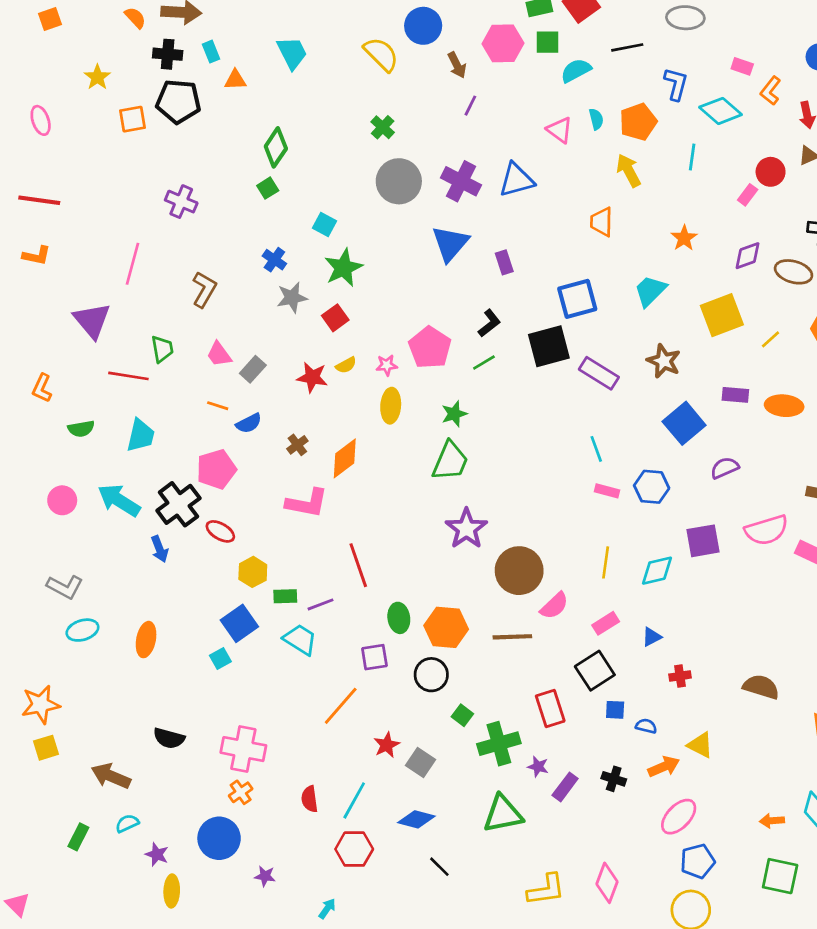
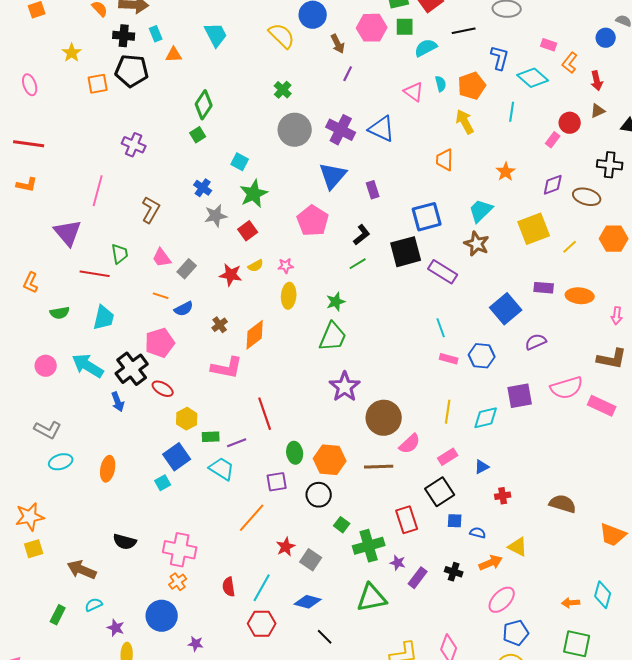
blue triangle: (516, 180) -> (382, 129), turned 40
pink pentagon: (430, 348) -> (313, 221), moved
brown star: (664, 361) -> (477, 244), moved

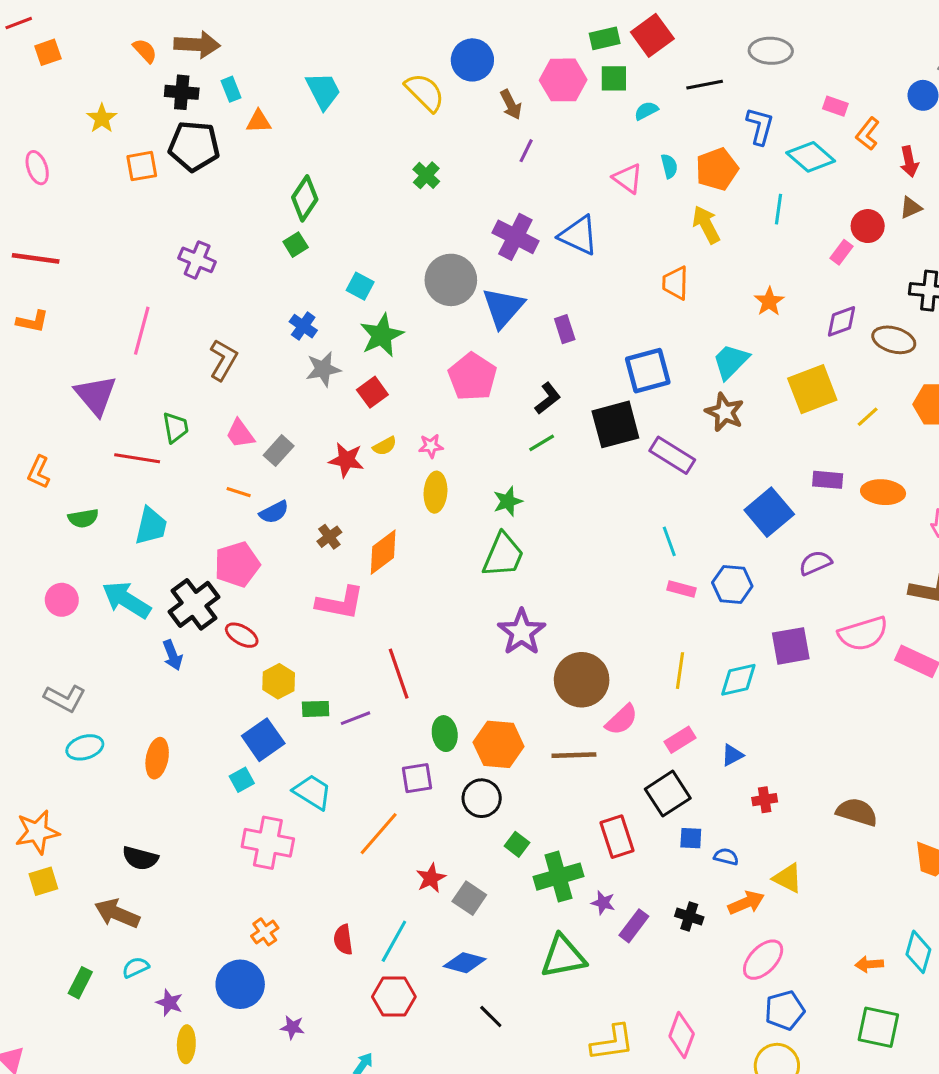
cyan semicircle: (426, 48) -> (646, 111), size x0.7
gray circle: (295, 130) -> (451, 280), moved
cyan trapezoid: (222, 469) -> (312, 792), moved
black semicircle: (125, 542) -> (140, 858), moved
pink cross: (180, 550) -> (268, 843), moved

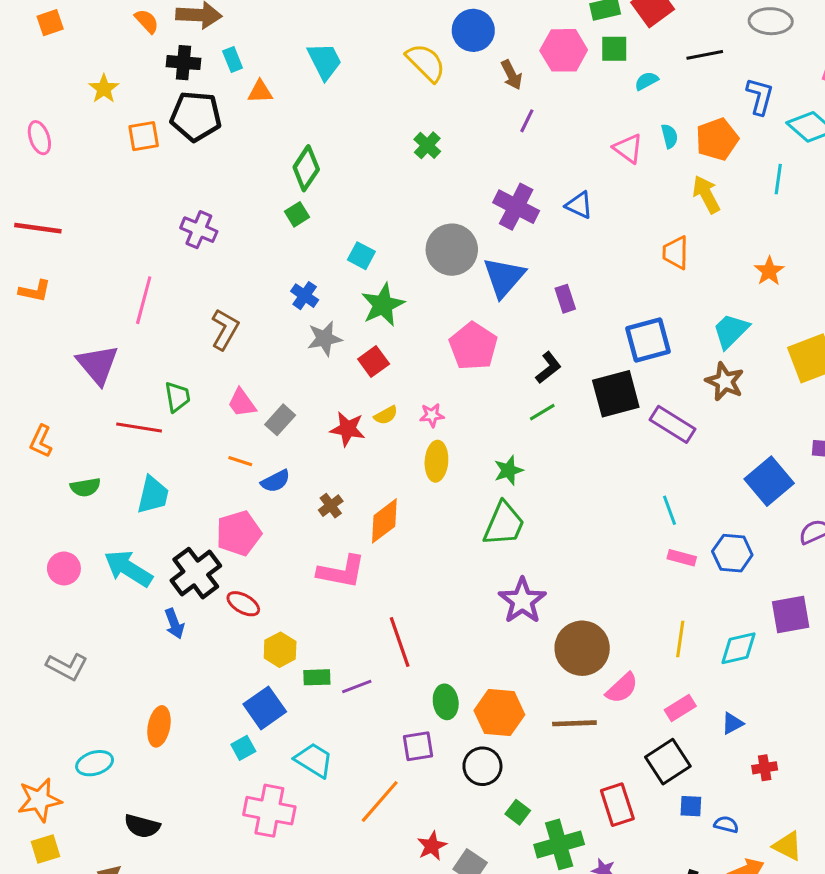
blue triangle: (579, 235) -> (579, 205), size x0.7
cyan ellipse: (85, 747) -> (95, 763), moved

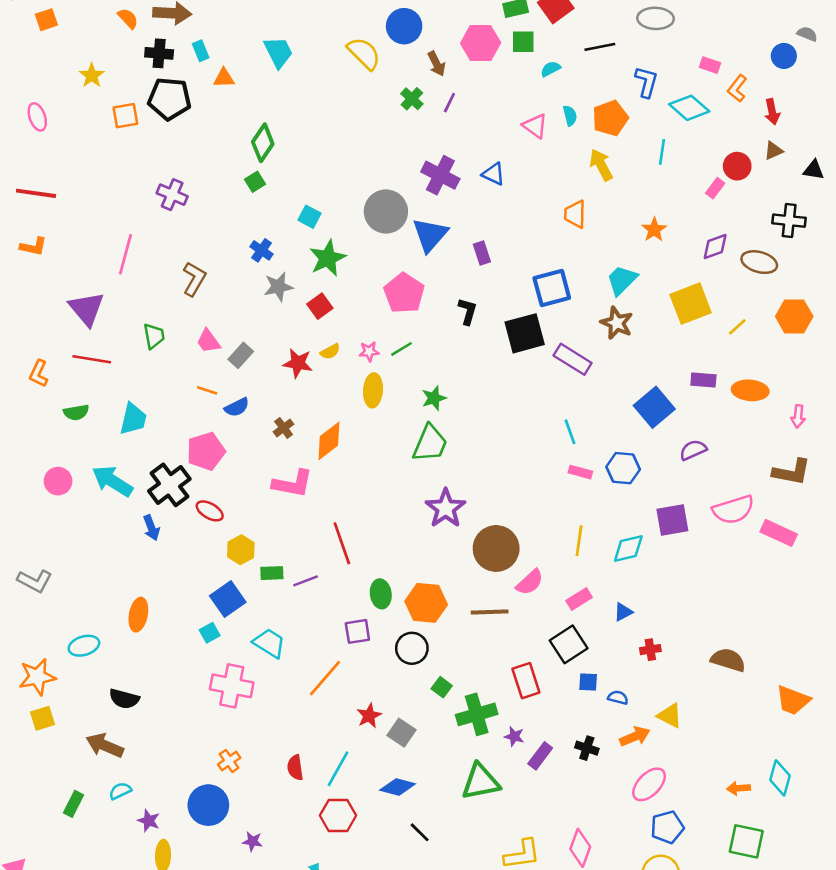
green cross: (427, 145) -> (412, 99), moved
black L-shape: (548, 368) -> (468, 311), turned -36
green line: (542, 412) -> (401, 349), moved
red line: (139, 427) -> (92, 359), moved
gray L-shape: (67, 667) -> (35, 581), moved

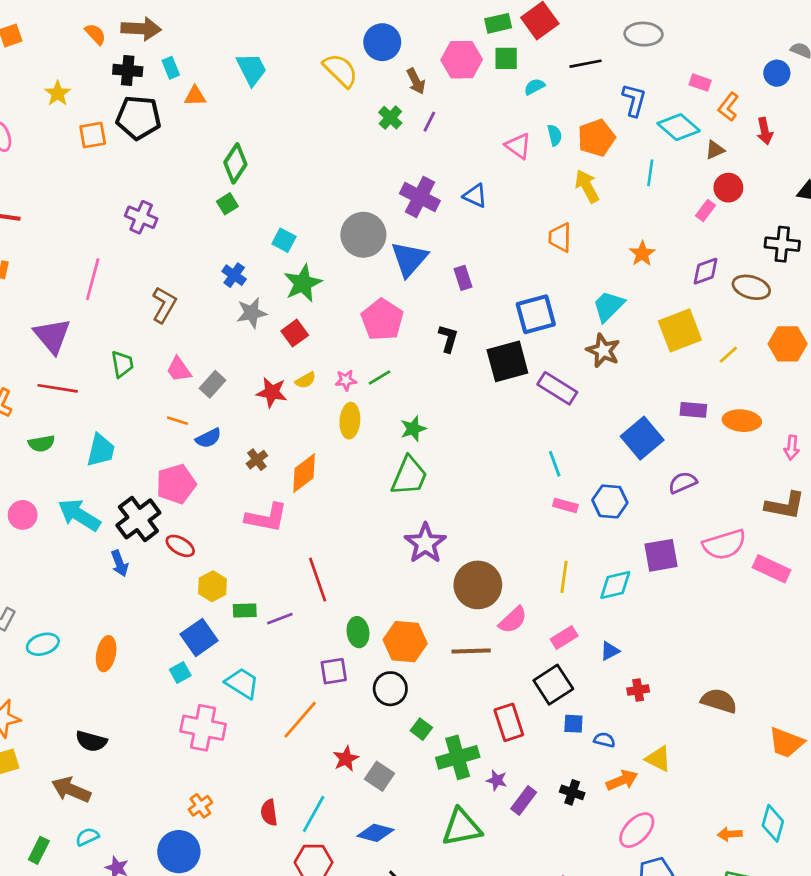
brown triangle: (773, 151) -> (715, 150), moved
cyan ellipse: (84, 646) -> (43, 644), moved

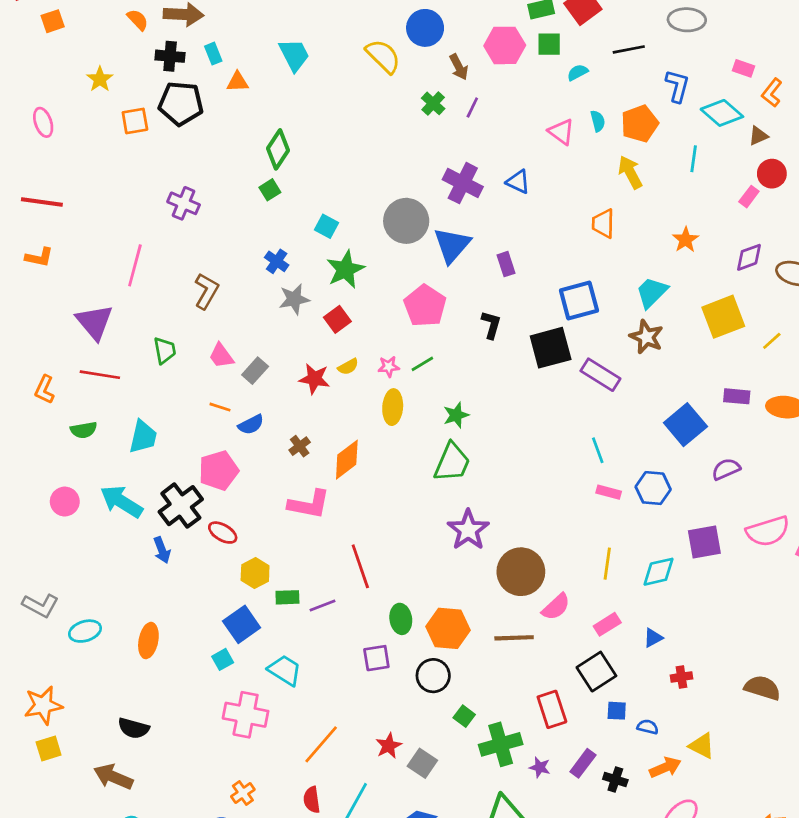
orange line: (300, 720) -> (321, 744), moved
purple rectangle: (524, 800) -> (583, 763), moved

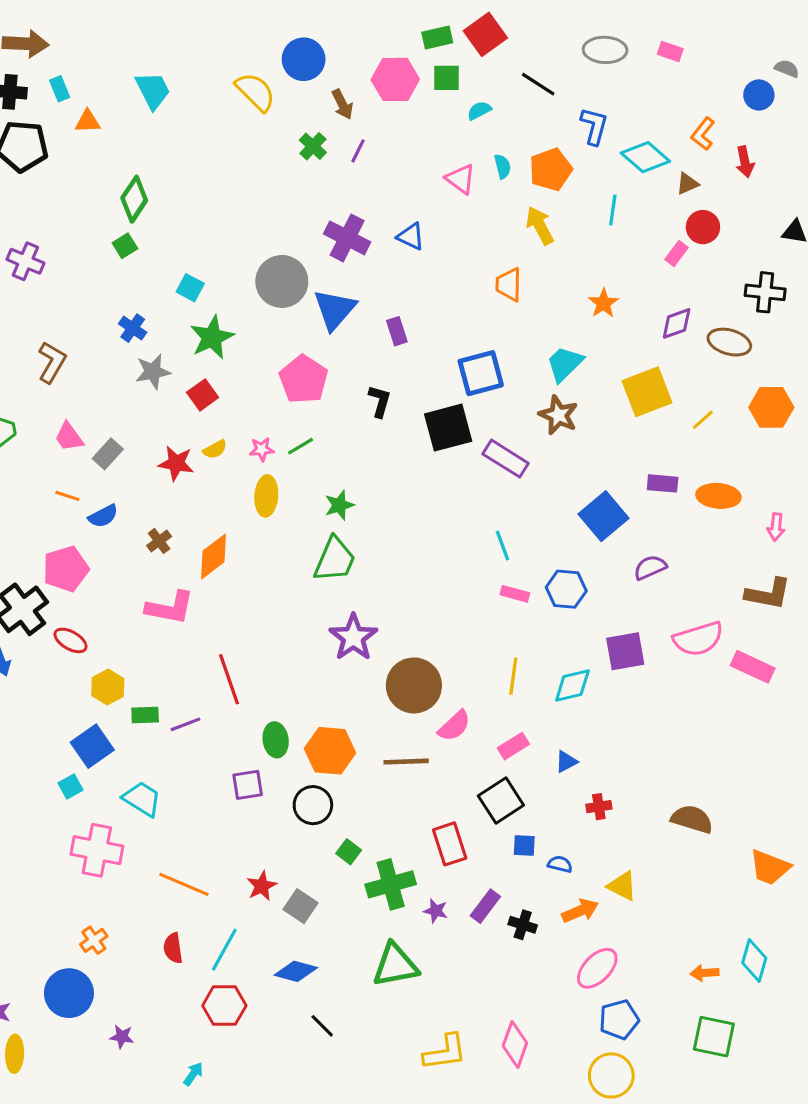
black line: (629, 49) -> (538, 84), turned 44
pink rectangle: (744, 68) -> (670, 51), moved
orange line: (321, 744) -> (184, 884), turned 72

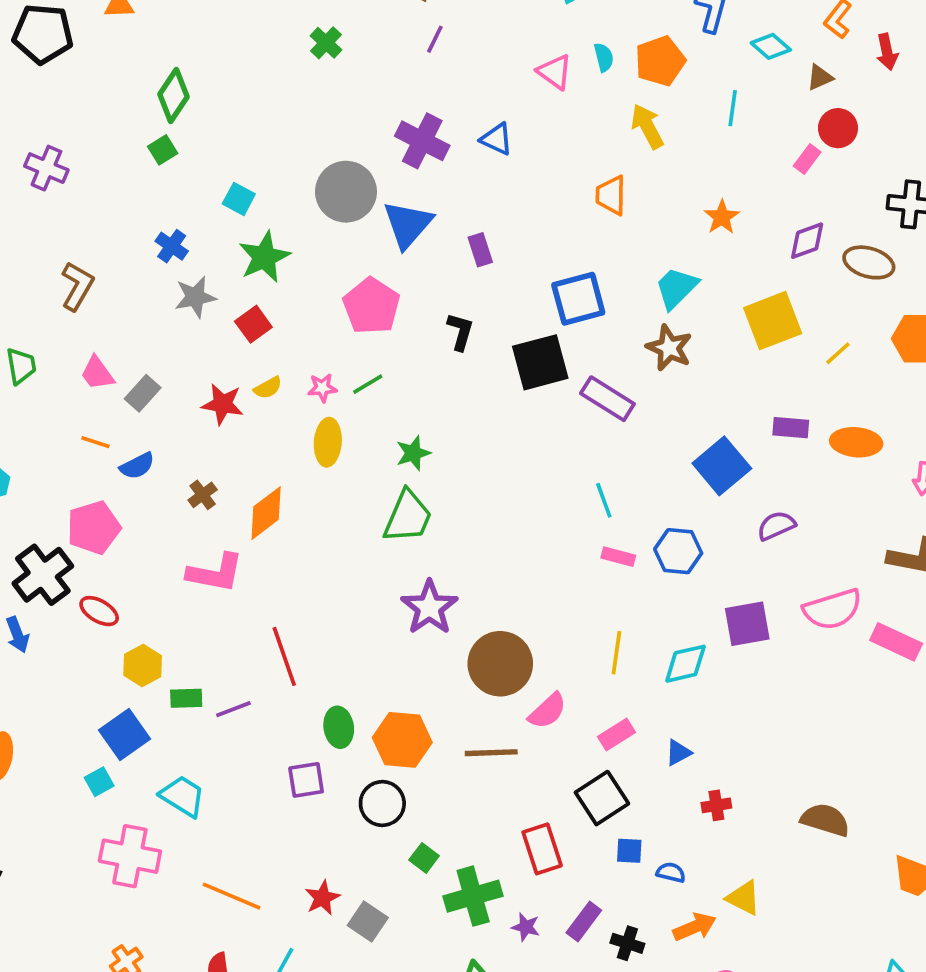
green cross: (313, 146) -> (326, 43), moved
cyan diamond: (645, 157) -> (771, 46), size x0.7

